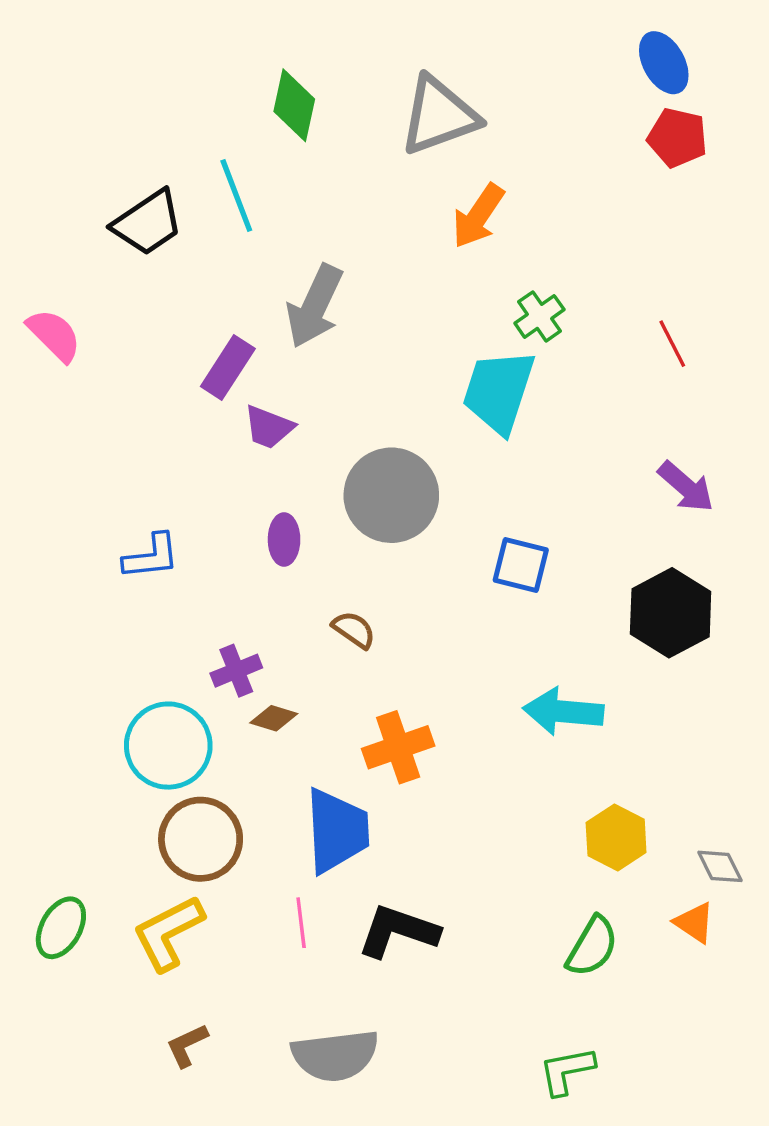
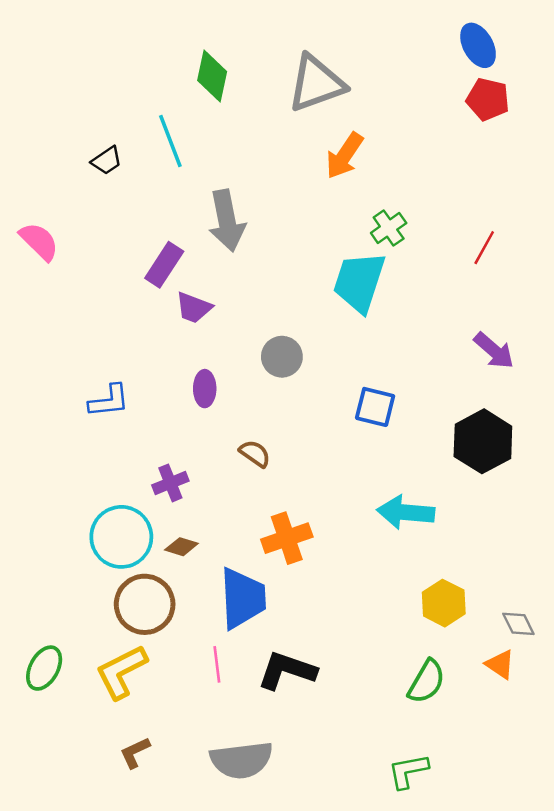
black trapezoid: (148, 223) -> (107, 161), size x0.6
gray arrow: (315, 306) -> (227, 221), turned -36
red line: (672, 344) -> (484, 248), turned 56
gray circle: (391, 495) -> (282, 357), size x0.6
brown diamond: (274, 718) -> (181, 547), moved

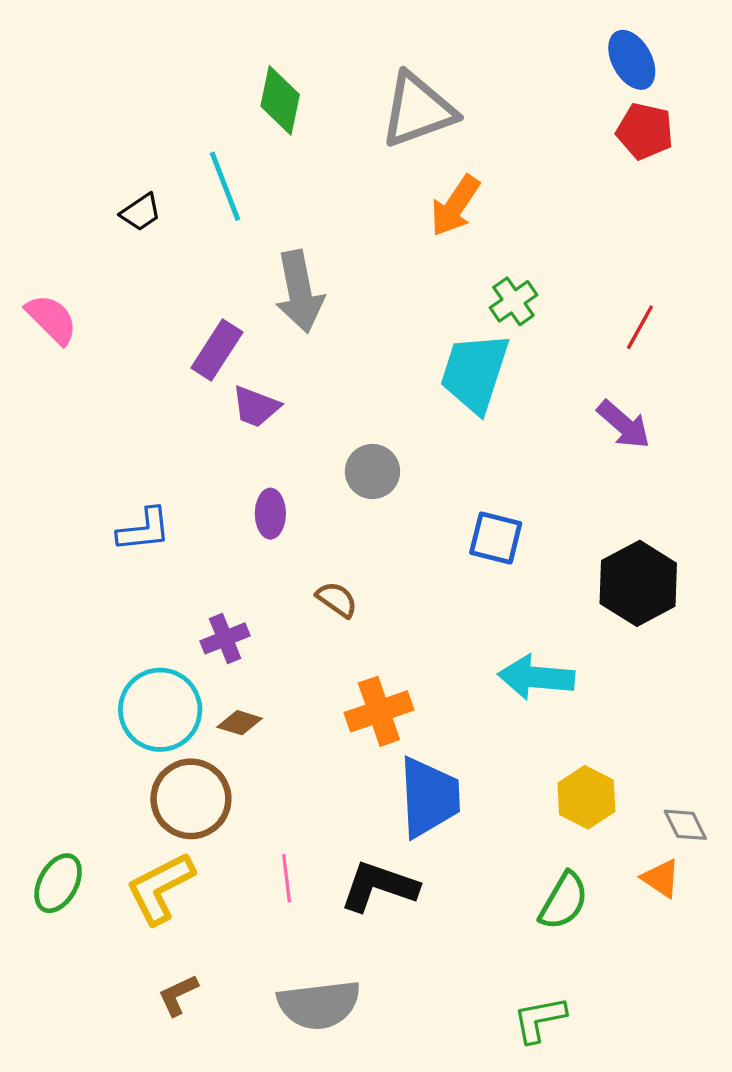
purple arrow: (494, 351) -> (624, 424), moved
blue trapezoid: (243, 598) -> (429, 797), moved

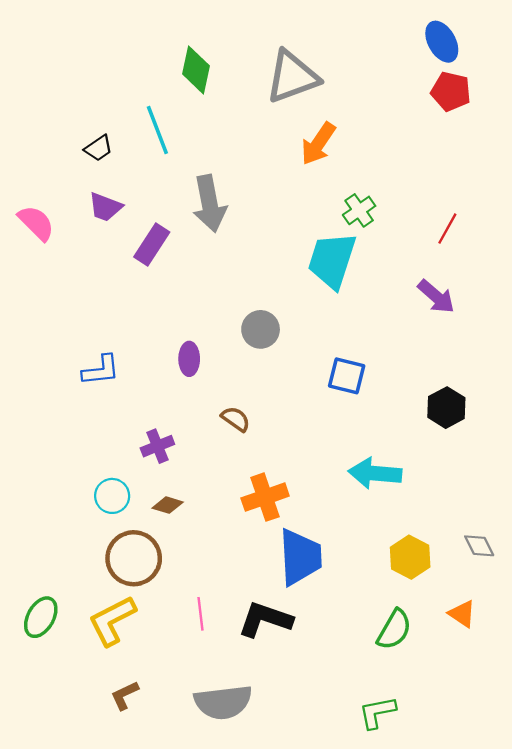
purple trapezoid: (256, 407) -> (105, 207), moved
black hexagon: (638, 583) -> (446, 408), size x0.7
cyan circle: (160, 710) -> (112, 496), size x0.6
gray diamond: (685, 825) -> (479, 546), moved

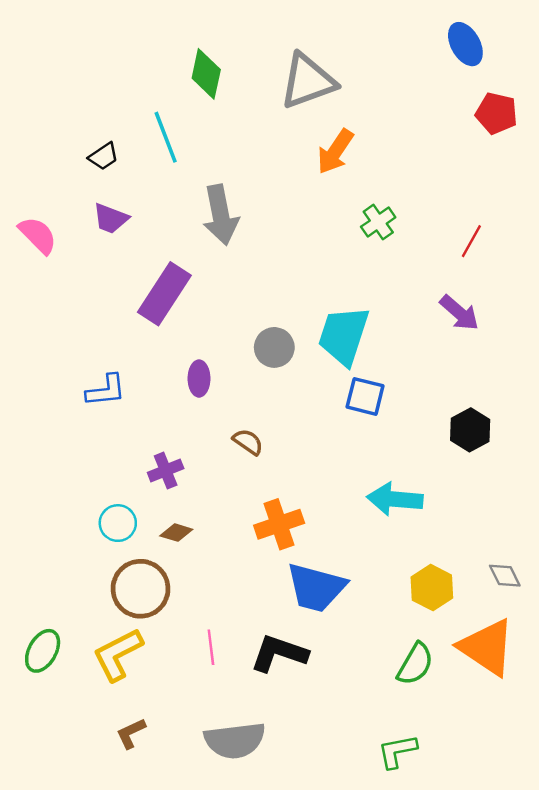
red pentagon: (451, 92) -> (496, 113), moved
purple rectangle: (152, 244) -> (164, 294), moved, size x1.4
cyan trapezoid: (332, 260) -> (344, 336), moved
blue trapezoid: (300, 557) -> (316, 588), turned 108
orange triangle: (462, 614) -> (487, 647), size x2.0

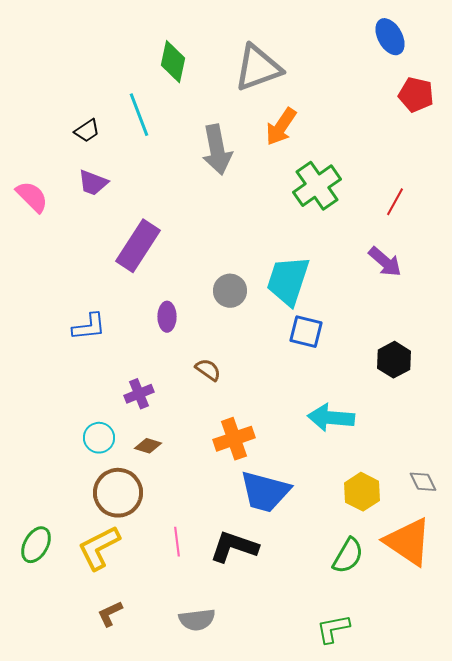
gray arrow: (221, 215) -> (217, 150), moved
green cross: (378, 222) -> (317, 186), size x1.6
gray semicircle: (235, 740) -> (197, 620), size x0.7

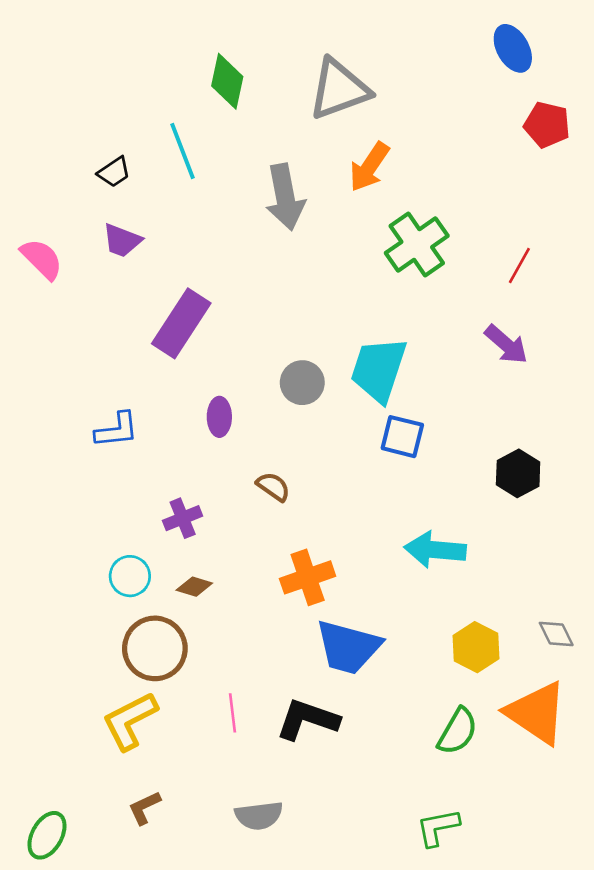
green ellipse: (36, 545) -> (47, 835), moved

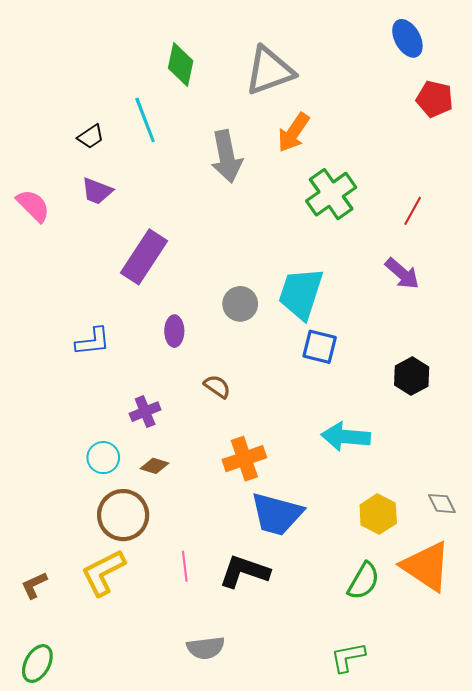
brown L-shape: (144, 808) -> (34, 585), moved

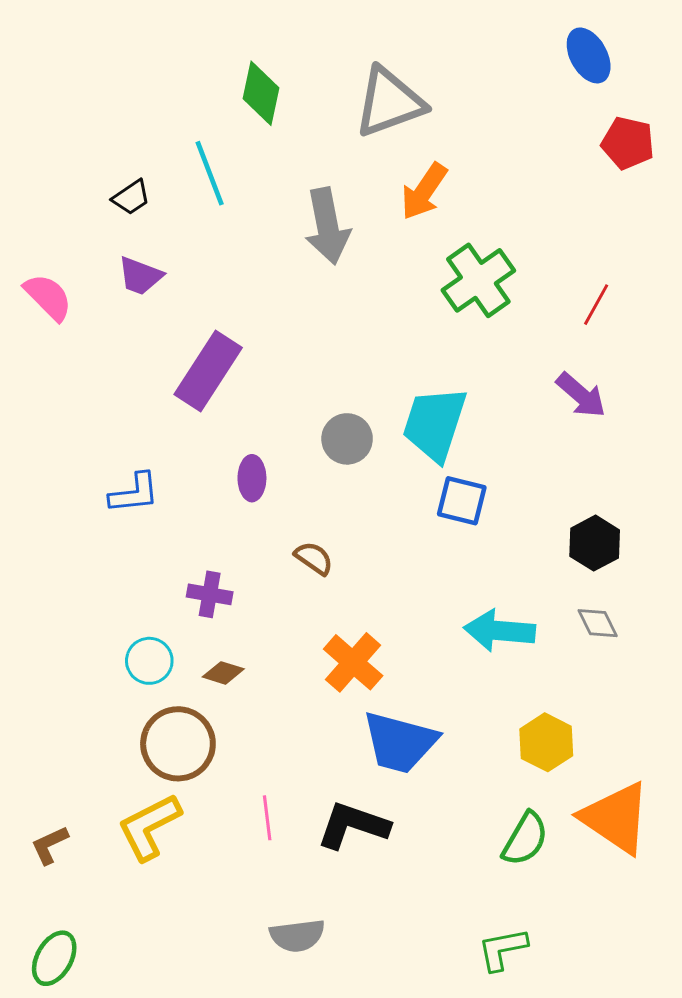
purple cross: (145, 412) -> (210, 594), turned 32
orange cross: (244, 459) -> (353, 662), turned -30
gray diamond: (442, 504) -> (598, 623), moved

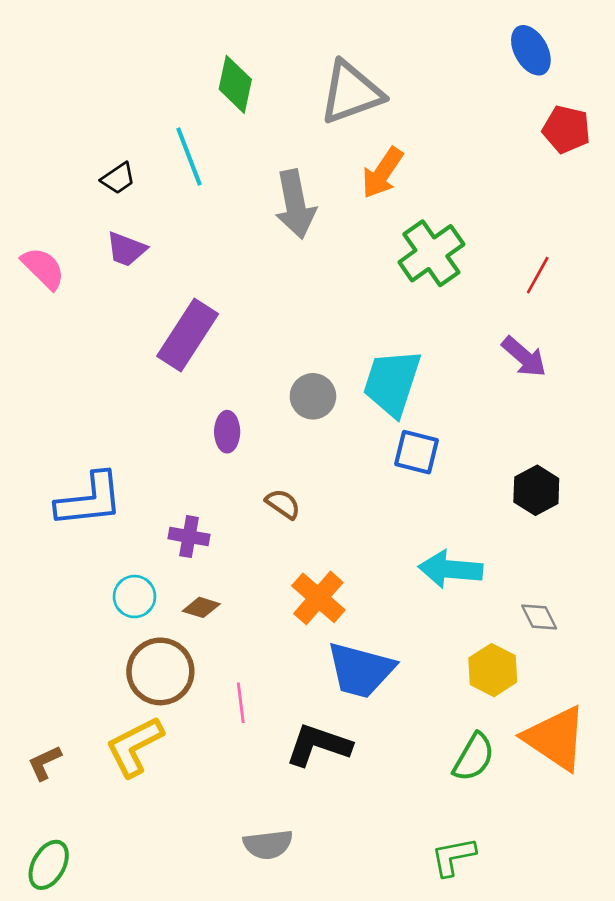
blue L-shape: (134, 493) -> (90, 500), moved, size x1.5
gray diamond: (598, 623) -> (539, 617), moved
pink line: (267, 818) -> (241, 703), moved

